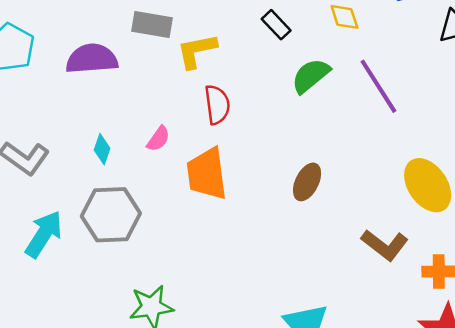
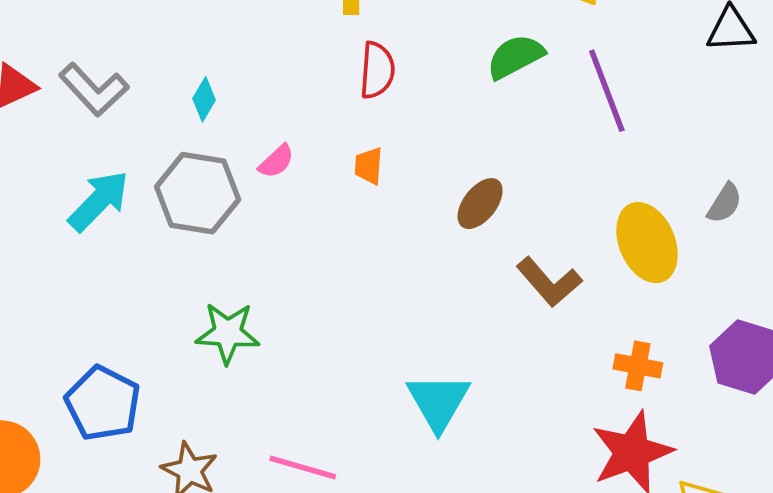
pink semicircle: (158, 139) -> (276, 161), moved
orange trapezoid: (207, 174) -> (369, 166), moved, size x0.5
brown L-shape: (385, 245) -> (549, 282), moved

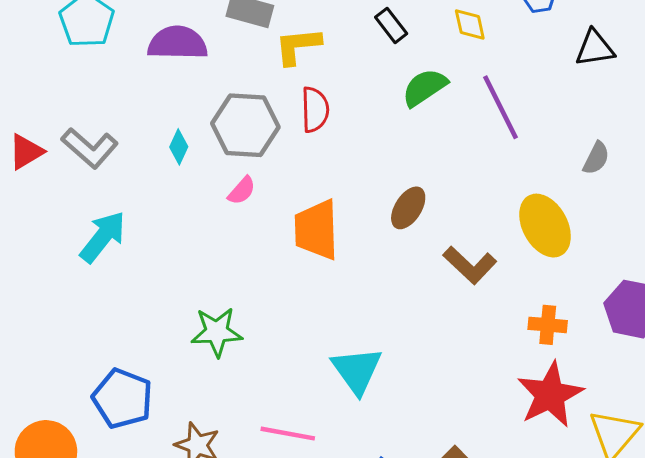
orange trapezoid: (369, 166) -> (316, 230), moved, size x2.0
gray hexagon: (198, 193) -> (245, 125), moved
gray semicircle: (725, 203) -> (596, 158), moved
cyan triangle: (438, 402) -> (357, 370), moved

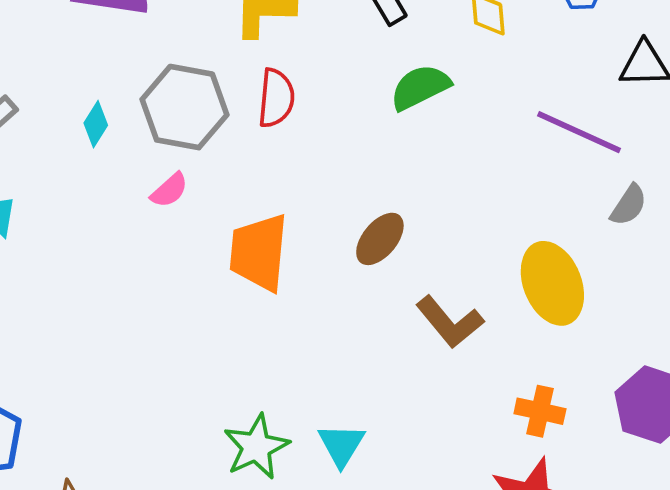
purple line: (501, 107) -> (579, 132), moved, turned -46
green star: (217, 332) -> (256, 447), moved, turned -30
cyan triangle: (357, 370) -> (341, 445), moved, size x0.7

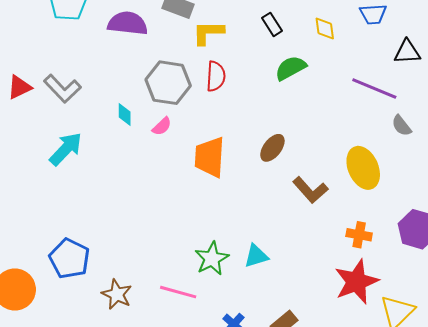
cyan diamond: (96, 124) -> (125, 114), moved, turned -30
gray semicircle: (629, 205) -> (402, 126), turned 110
cyan triangle: (341, 445) -> (256, 256), turned 44

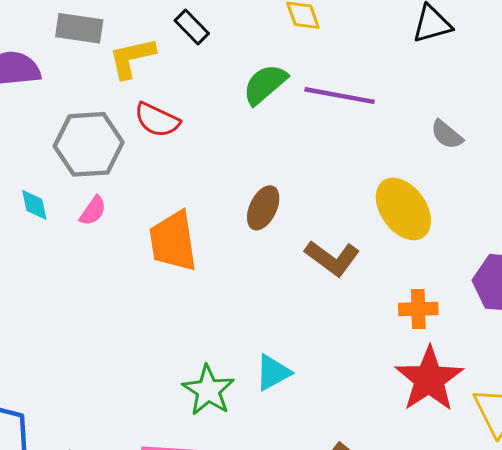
black rectangle: (272, 24) -> (192, 27), moved
red semicircle: (216, 76) -> (157, 120), turned 124
purple line: (374, 88) -> (340, 96), moved

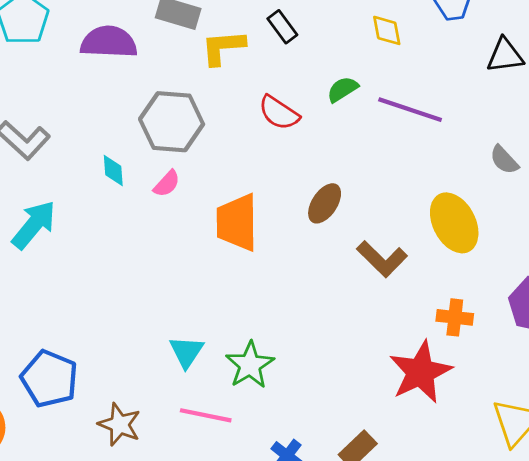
green semicircle: (265, 84) -> (343, 89), size x0.7
red semicircle: (157, 120) -> (279, 113), moved
cyan triangle: (273, 373) -> (186, 352), moved, turned -36
red star: (429, 379) -> (420, 372), moved

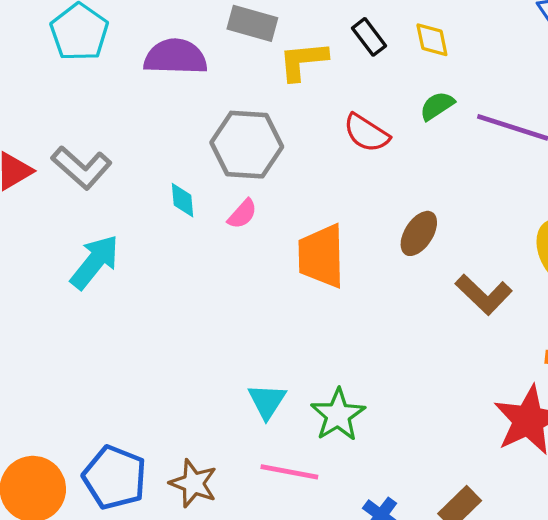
yellow diamond: (387, 30) -> (432, 40), moved
blue pentagon: (49, 379) -> (115, 477), moved

